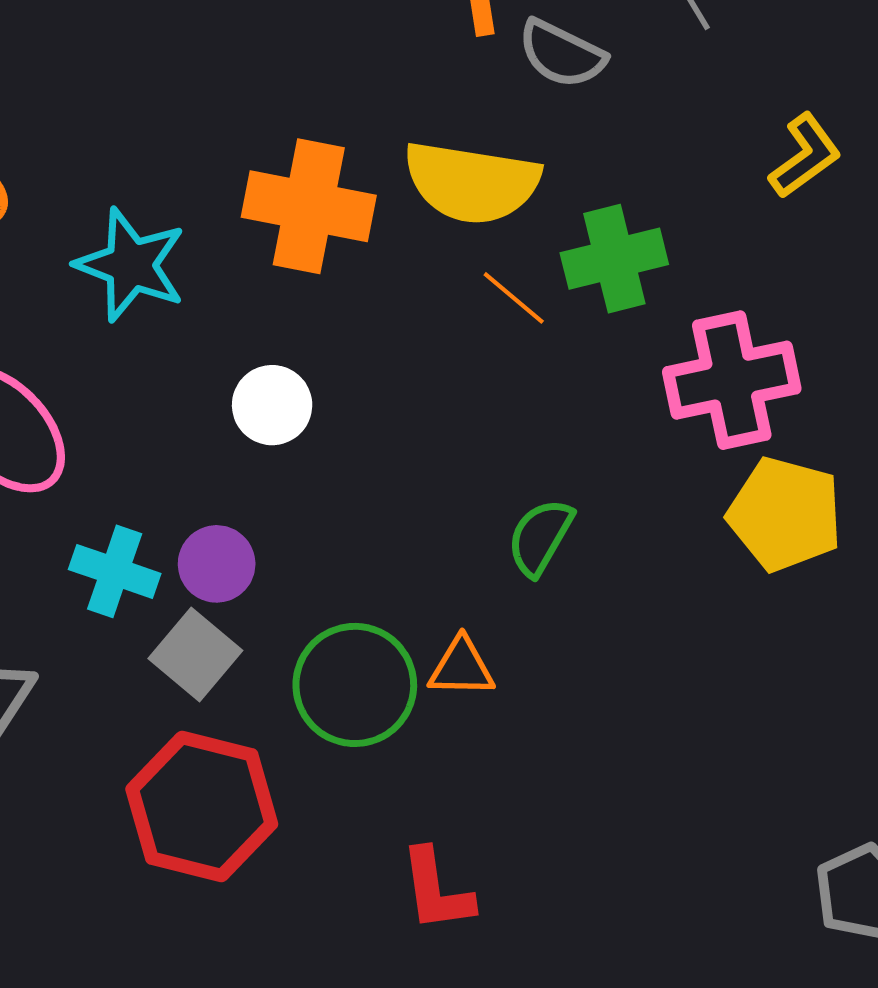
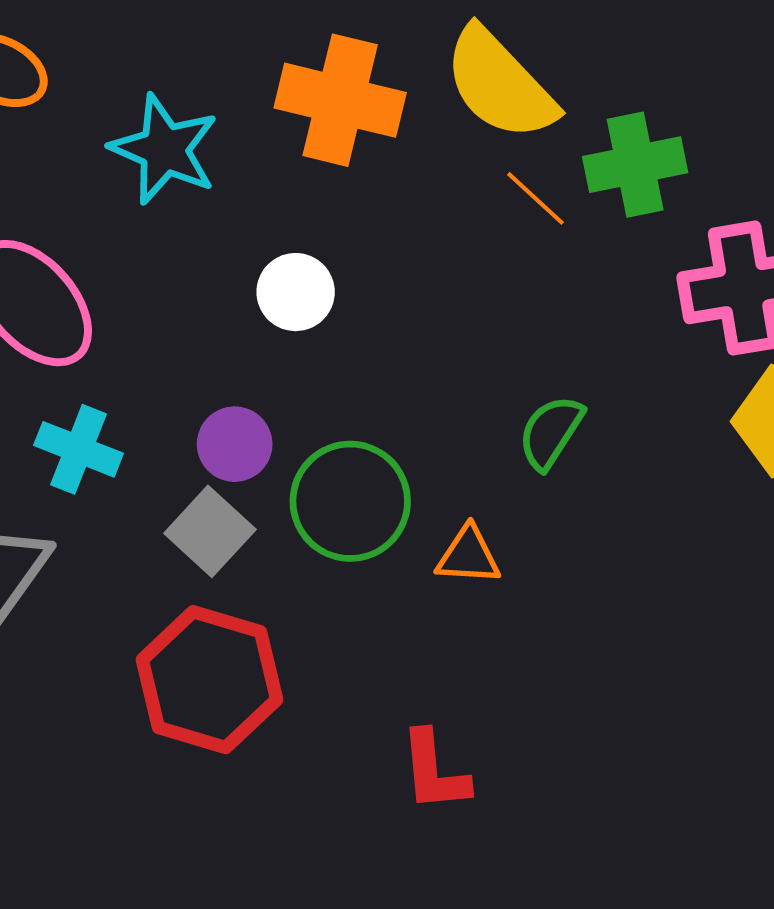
yellow semicircle: (472, 182) -> (500, 84), turned 35
cyan cross: (115, 571) -> (79, 449), moved
green circle: (355, 685) -> (350, 501), moved

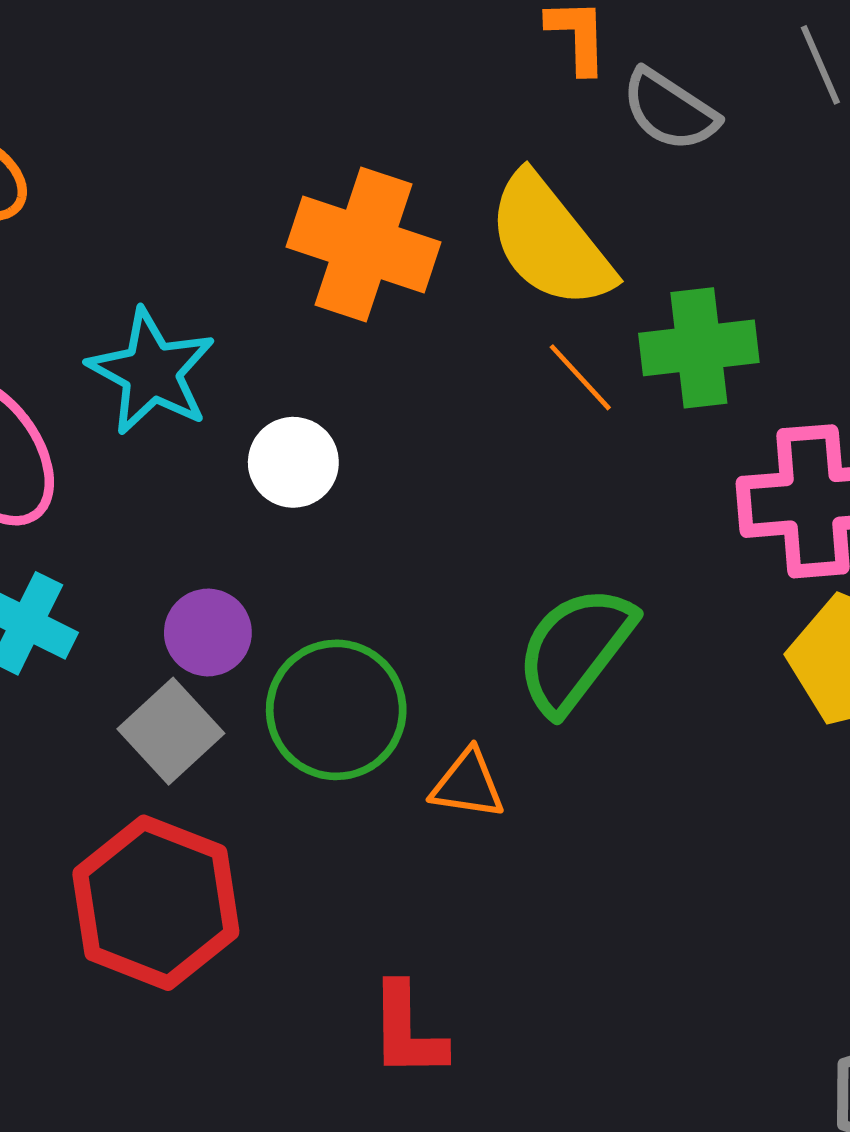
cyan star: (164, 149) -> (152, 372), moved
green semicircle: (551, 432) -> (575, 649), size x1.5

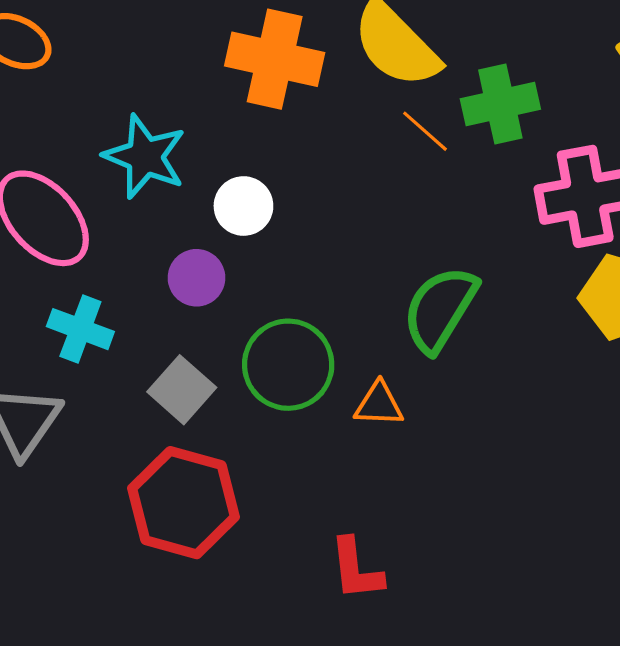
purple circle: (208, 633) -> (196, 278), moved

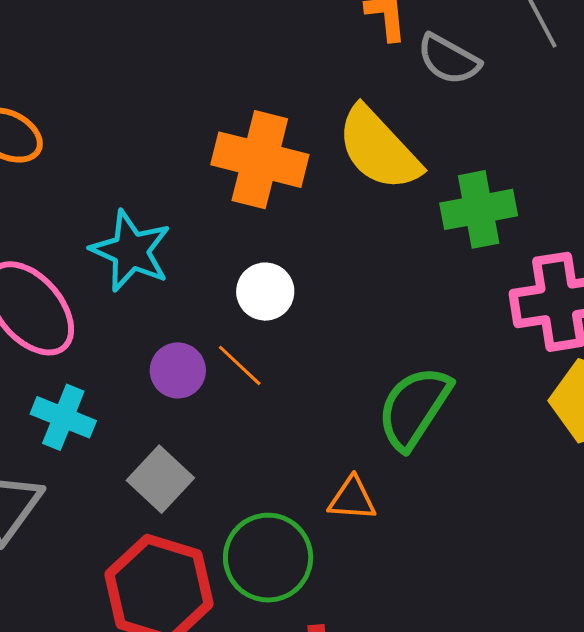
orange line: (425, 131) -> (240, 365), moved
white circle: (243, 206) -> (265, 292), moved
green circle: (288, 365) -> (268, 558), moved

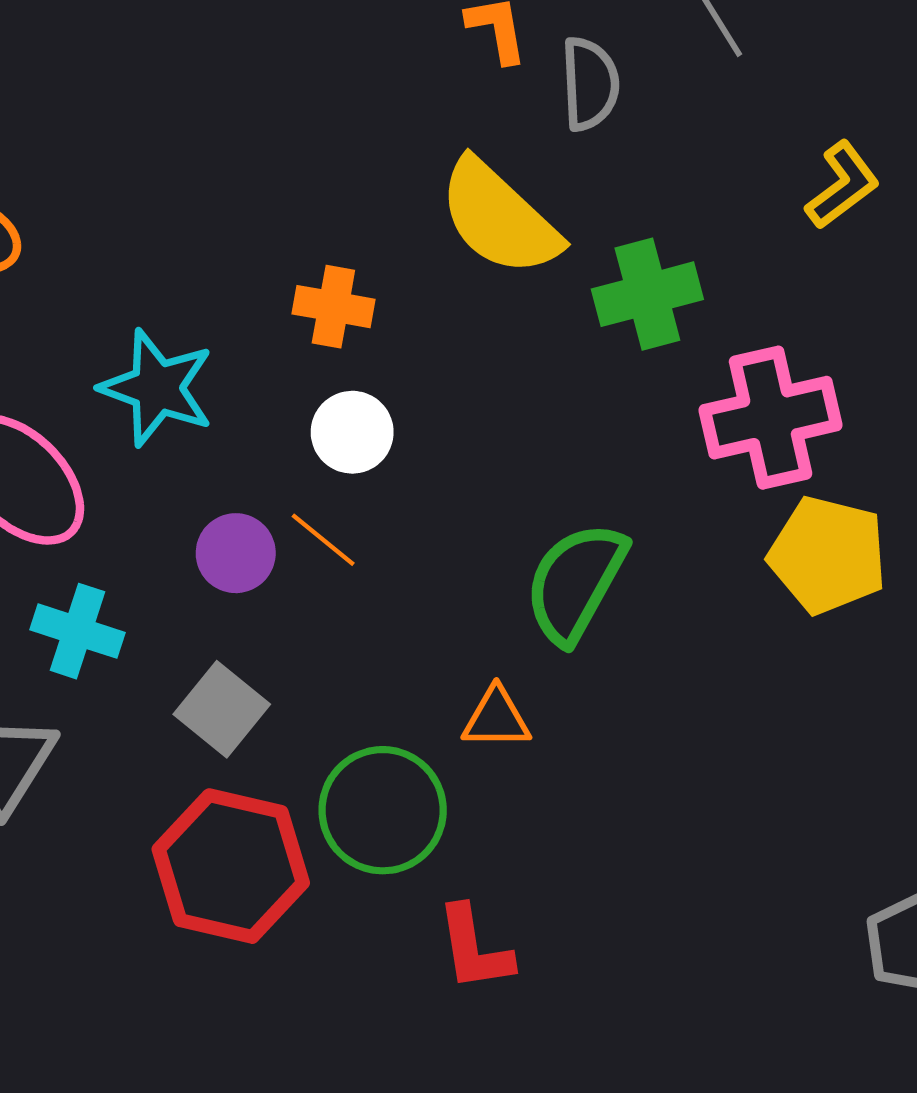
gray semicircle: (449, 59) -> (590, 84), turned -118
orange cross: (260, 160) -> (333, 307), moved, size x0.6

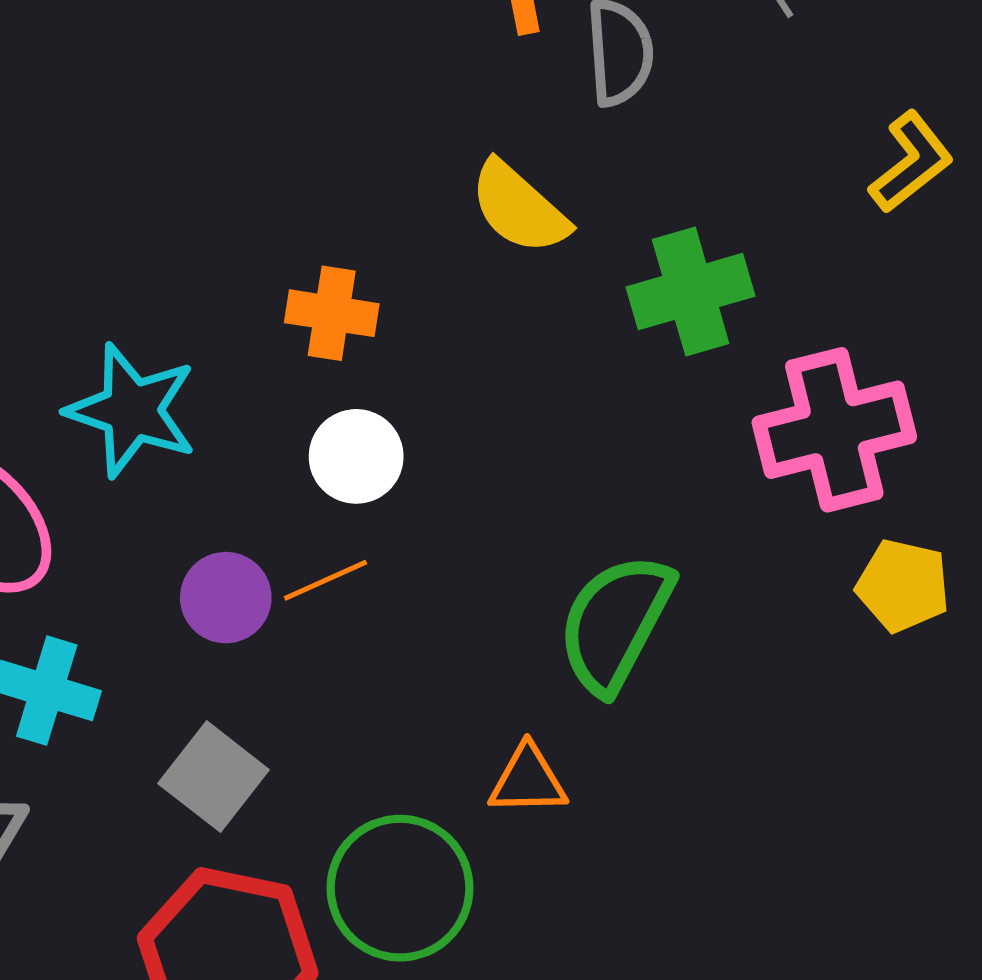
yellow semicircle: (499, 218) -> (519, 208), size x0.7
orange line: (323, 540) -> (326, 580), turned -62
yellow pentagon: (828, 555) -> (903, 586), size x0.7

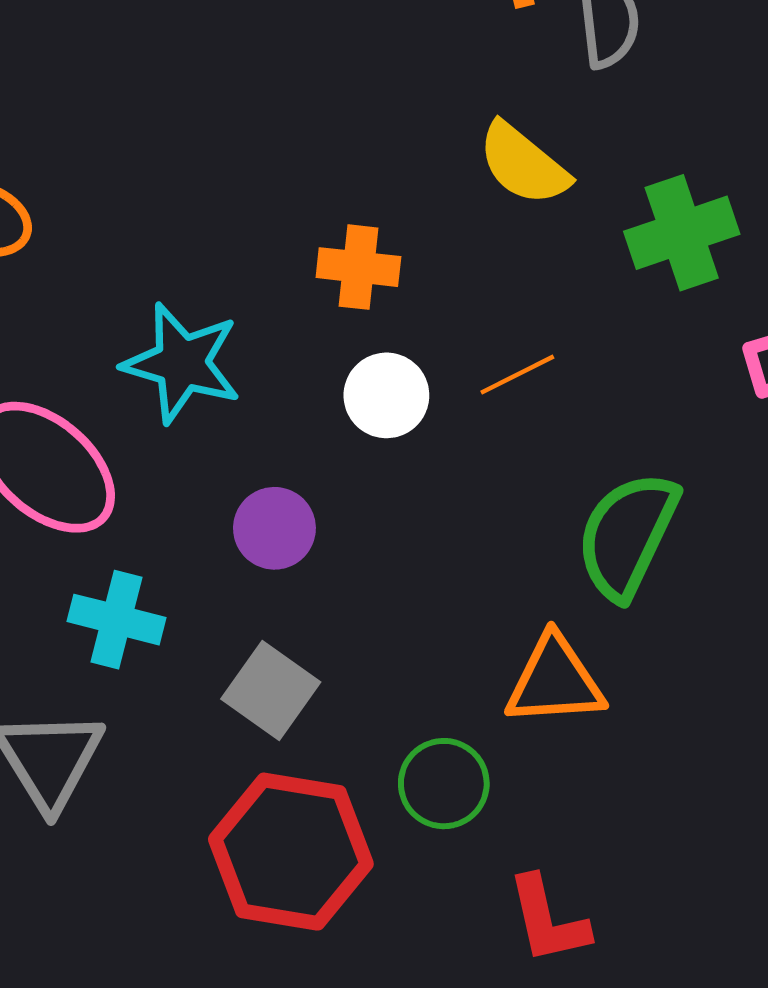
orange line: (326, 580) -> (517, 375), moved
orange triangle: (528, 780) -> (555, 681), size x1.4
green circle: (400, 888) -> (444, 784), size x0.7

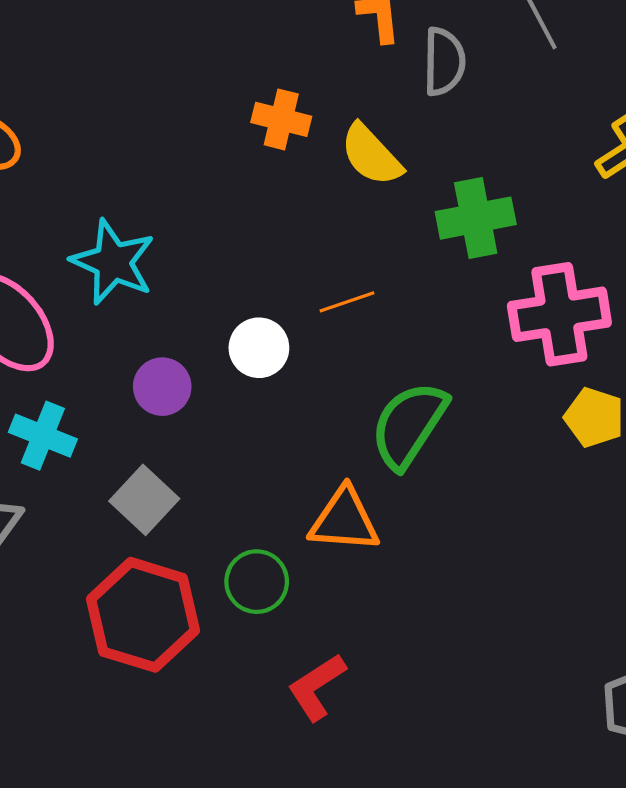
orange cross: (358, 267) -> (281, 119), moved
white circle: (386, 395) -> (259, 348), moved
red L-shape: (548, 920) -> (317, 687), turned 62

